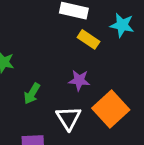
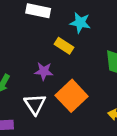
yellow rectangle: (89, 39) -> (64, 46), moved

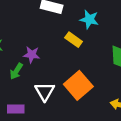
purple star: (44, 71) -> (32, 55), moved

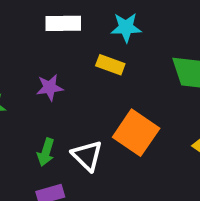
purple star: (32, 55) -> (50, 88), moved
green arrow: (16, 71) -> (46, 152), moved

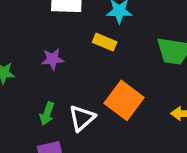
white triangle: (87, 156) -> (82, 118), turned 32

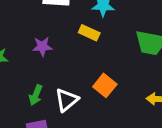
orange square: (124, 100) -> (105, 85), size x0.7

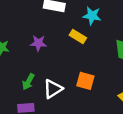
orange square: (105, 85) -> (85, 81), turned -30

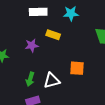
yellow rectangle: (78, 36) -> (53, 35), moved
white triangle: (53, 89) -> (52, 81), turned 30

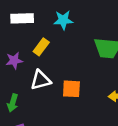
yellow rectangle: (53, 35) -> (41, 47), turned -72
white triangle: (52, 81) -> (41, 80), moved

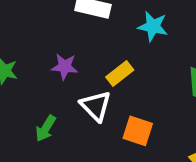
yellow rectangle: (41, 47) -> (120, 73), moved
white triangle: (41, 80) -> (96, 106), turned 45

